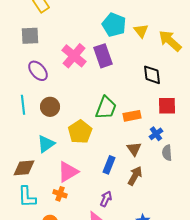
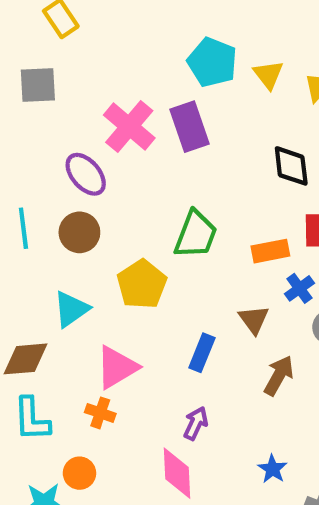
purple ellipse: (38, 71) -> (86, 174), moved
orange rectangle: (132, 116) -> (270, 251), moved
brown arrow: (135, 176) -> (279, 376), moved

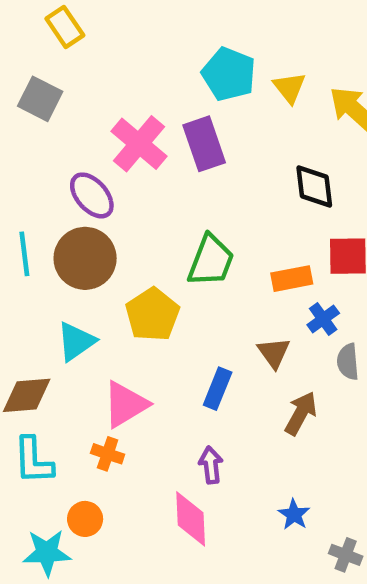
gray square: (38, 85) -> (40, 99), turned 30
brown circle: (79, 232) -> (85, 258), size x1.4
purple arrow: (196, 423) -> (211, 465), turned -32

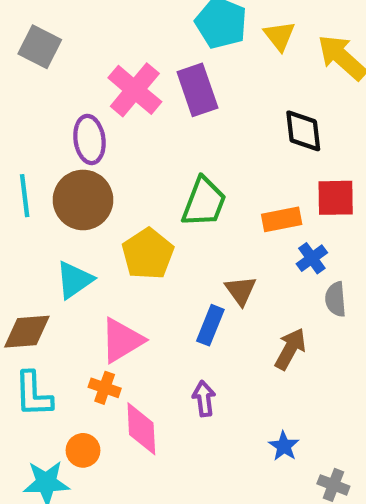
purple ellipse: (92, 195) -> (89, 139), turned 33
brown triangle: (274, 353) -> (241, 291), moved
pink diamond: (191, 519) -> (141, 429), moved

